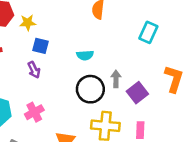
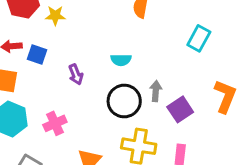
blue square: (40, 46) -> (37, 55), moved
purple arrow: (34, 70) -> (76, 74), moved

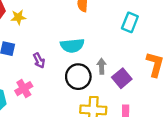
cyan semicircle: (121, 60) -> (72, 45), size x1.5
pink cross: (55, 123) -> (24, 89), moved

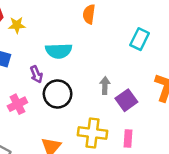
cyan semicircle: (72, 45) -> (59, 51), moved
black circle: (78, 77) -> (58, 94), moved

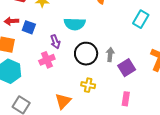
black circle: (58, 94) -> (86, 54), moved
pink cross: (17, 104) -> (47, 60), moved
yellow cross: (92, 133) -> (88, 85), moved, size x0.6

